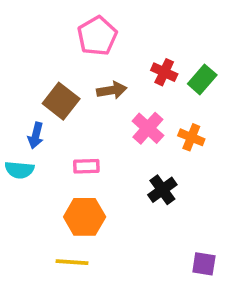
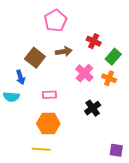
green rectangle: (202, 79) -> (113, 57), moved
blue arrow: (36, 135) -> (21, 77), turned -32

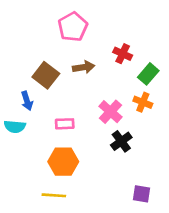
pink cross: (84, 73) -> (111, 112), moved
purple square: (116, 150) -> (142, 194), moved

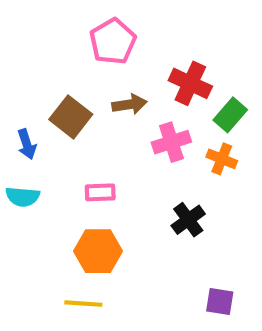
red cross: (123, 54) -> (190, 83), size x1.4
blue arrow: (27, 101) -> (27, 144), moved
pink cross: (111, 112) -> (171, 142), moved, turned 30

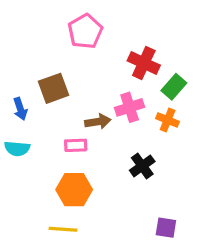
brown arrow: (130, 104) -> (98, 122), moved
brown square: (71, 117) -> (54, 88), turned 32

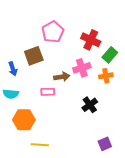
pink pentagon: (85, 31) -> (53, 32), moved
orange cross: (168, 120) -> (106, 76), turned -32
orange hexagon: (74, 190) -> (24, 120), moved
purple square: (166, 228) -> (105, 144), turned -32

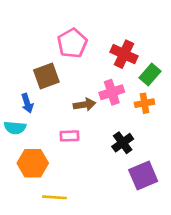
blue arrow: (13, 69) -> (27, 103), moved
pink rectangle: (48, 92) -> (70, 136), moved
purple square: (105, 144) -> (143, 175), moved, size x1.5

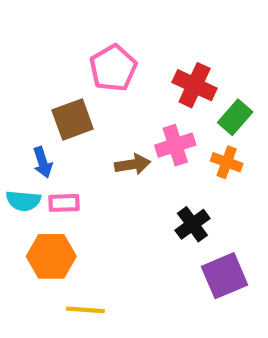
orange cross: (145, 103) -> (227, 162), turned 30
pink rectangle: (70, 136) -> (64, 203), moved

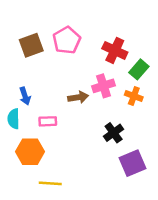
brown square: (73, 119) -> (31, 45), moved
cyan semicircle: (23, 201) -> (14, 119), turned 84
pink rectangle: (64, 203) -> (48, 121), moved

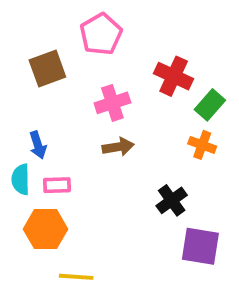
pink pentagon: (67, 40) -> (101, 34), moved
pink cross: (103, 86) -> (112, 103), moved
pink rectangle: (48, 121) -> (57, 185), moved
purple square: (133, 163) -> (200, 246), turned 32

